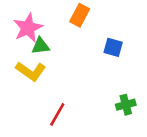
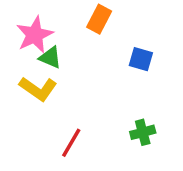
green triangle: (40, 46) -> (50, 57), turned 30
green cross: (126, 105) -> (143, 132), moved

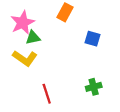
green triangle: (50, 57) -> (33, 38), turned -35
red line: (71, 143) -> (47, 94), turned -48

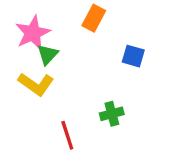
green triangle: (33, 38) -> (48, 54), turned -35
green cross: (94, 87) -> (112, 114), moved

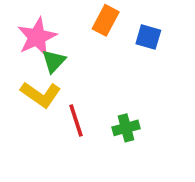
blue square: (133, 56) -> (148, 37), moved
red line: (67, 135) -> (76, 120), moved

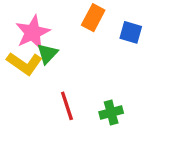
yellow L-shape: (41, 94) -> (24, 63), moved

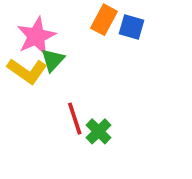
blue square: (131, 32) -> (131, 27), moved
green cross: (111, 113) -> (99, 131), moved, turned -30

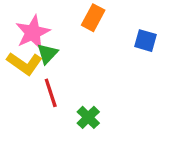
blue square: (131, 27) -> (145, 41), moved
red line: (75, 119) -> (51, 93), moved

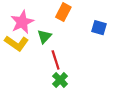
green triangle: (47, 54) -> (44, 37), moved
red line: (51, 93) -> (56, 60), moved

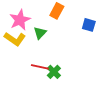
red line: (56, 60) -> (40, 67), moved, turned -60

